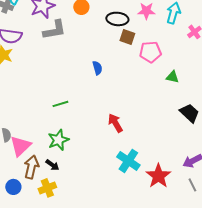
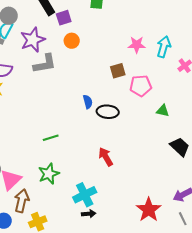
black ellipse: (117, 19) -> (108, 112), moved
brown square: (127, 37) -> (118, 71), turned -35
cyan cross: (128, 161) -> (85, 195), moved, turned 30
black arrow: (52, 165) -> (89, 214), moved, turned -40

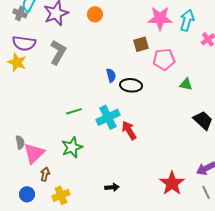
pink star: (137, 45) -> (160, 18), size x1.4
gray L-shape: (45, 64) -> (58, 52), moved, turned -50
cyan cross: (85, 195) -> (108, 117), moved
brown arrow: (22, 201) -> (45, 174), size x0.6

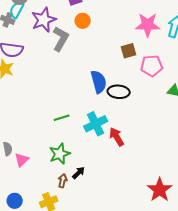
gray L-shape: (58, 52) -> (61, 39), moved
blue semicircle: (111, 75) -> (99, 82), size x1.6
pink triangle: (34, 153) -> (22, 160), size x0.7
brown arrow: (45, 174) -> (63, 181), moved
black arrow: (112, 187) -> (79, 173), moved, turned -40

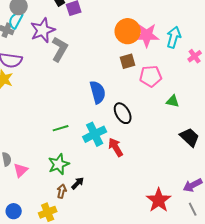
orange circle: (83, 21) -> (128, 31), moved, size x1.6
black ellipse: (119, 92) -> (123, 113), moved, turned 55

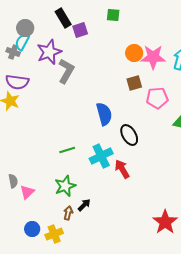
orange circle: (128, 31) -> (134, 53), size x0.7
blue circle: (14, 211) -> (32, 229), moved

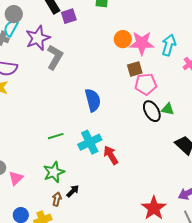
brown square: (134, 83) -> (135, 69), moved
black ellipse: (129, 135) -> (152, 111), moved

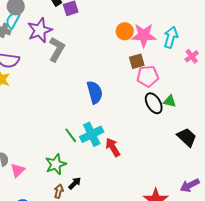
green line: (56, 136) -> (71, 135), moved, turned 70

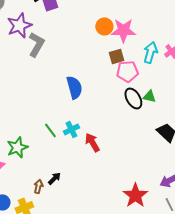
cyan arrow: (171, 37) -> (150, 52), moved
cyan cross: (92, 134) -> (71, 129), size x0.7
green star: (56, 164) -> (17, 147), moved

